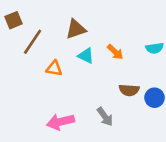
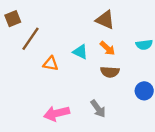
brown triangle: (76, 29) -> (105, 20), moved, turned 42
brown semicircle: (129, 90) -> (110, 72), moved

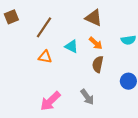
brown line: (30, 39) -> (44, 27), moved
brown semicircle: (110, 72) -> (98, 64), turned 98
pink arrow: (57, 113) -> (50, 101), turned -30

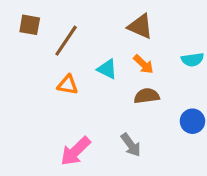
brown square: (11, 17) -> (30, 25), moved, turned 32
brown semicircle: (98, 64) -> (147, 96), turned 70

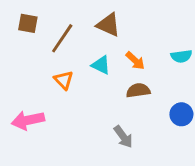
brown triangle: (140, 26) -> (108, 25), moved
orange triangle: (68, 85) -> (64, 80), turned 36
pink arrow: (76, 151) -> (28, 120), moved, turned 32

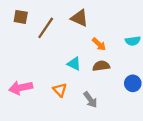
cyan triangle: (101, 65) -> (74, 64), moved
orange triangle: (64, 80) -> (60, 90), moved

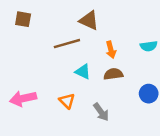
brown line: (46, 28) -> (67, 44), moved, turned 40
orange arrow: (99, 44) -> (111, 50), turned 32

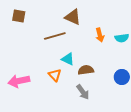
orange arrow: (111, 50) -> (100, 35), moved
brown semicircle: (113, 74) -> (86, 70), moved
orange triangle: (67, 101) -> (55, 75), moved

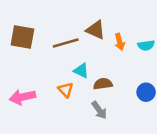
brown square: (19, 16) -> (22, 37), moved, size x1.5
brown triangle: (73, 17) -> (96, 30), moved

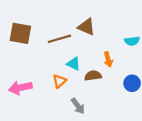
orange arrow: (120, 42) -> (108, 59), moved
orange triangle: (66, 90) -> (59, 81), turned 32
gray arrow: (99, 110) -> (78, 106), moved

